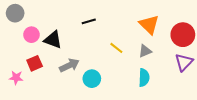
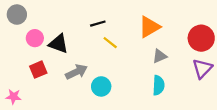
orange triangle: (149, 24) -> (149, 27), moved, turned 45
yellow line: (116, 48) -> (110, 43), moved
pink star: (16, 78) -> (13, 97), moved

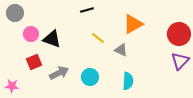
black line: (98, 24) -> (87, 10), moved
gray triangle: (160, 56) -> (121, 50), moved, turned 48
gray arrow: (76, 72) -> (59, 73), moved
cyan semicircle: (158, 85) -> (128, 81), moved

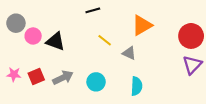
gray circle: (15, 13) -> (16, 23), moved
red square: (34, 62) -> (36, 77), moved
pink star: (12, 86) -> (14, 74), moved

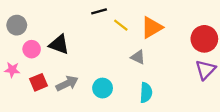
pink circle: (33, 36) -> (32, 49), moved
yellow line: (105, 40) -> (121, 25), moved
pink star: (14, 74) -> (12, 70), moved

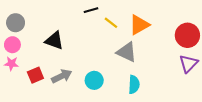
pink circle: (32, 49) -> (12, 45), moved
gray triangle: (138, 57) -> (127, 52), size x1.5

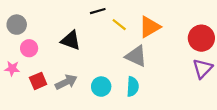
black triangle: (54, 41) -> (71, 40), moved
pink circle: (12, 45) -> (29, 48), moved
cyan semicircle: (134, 85) -> (133, 87), moved

